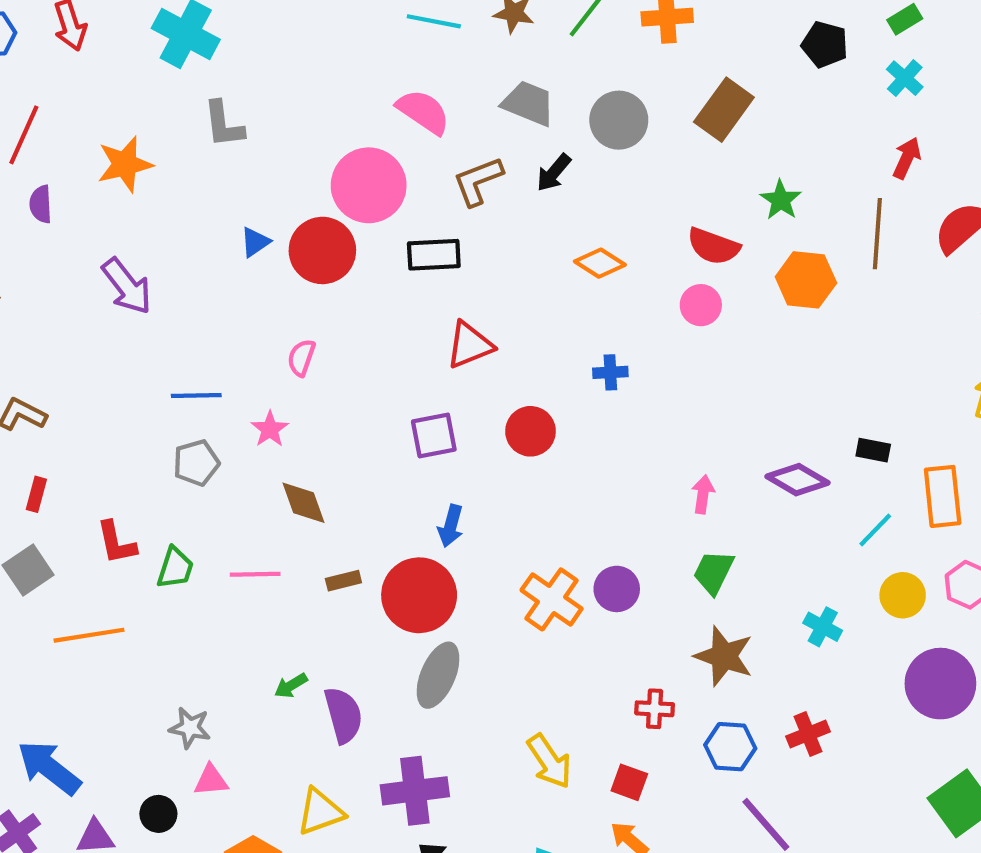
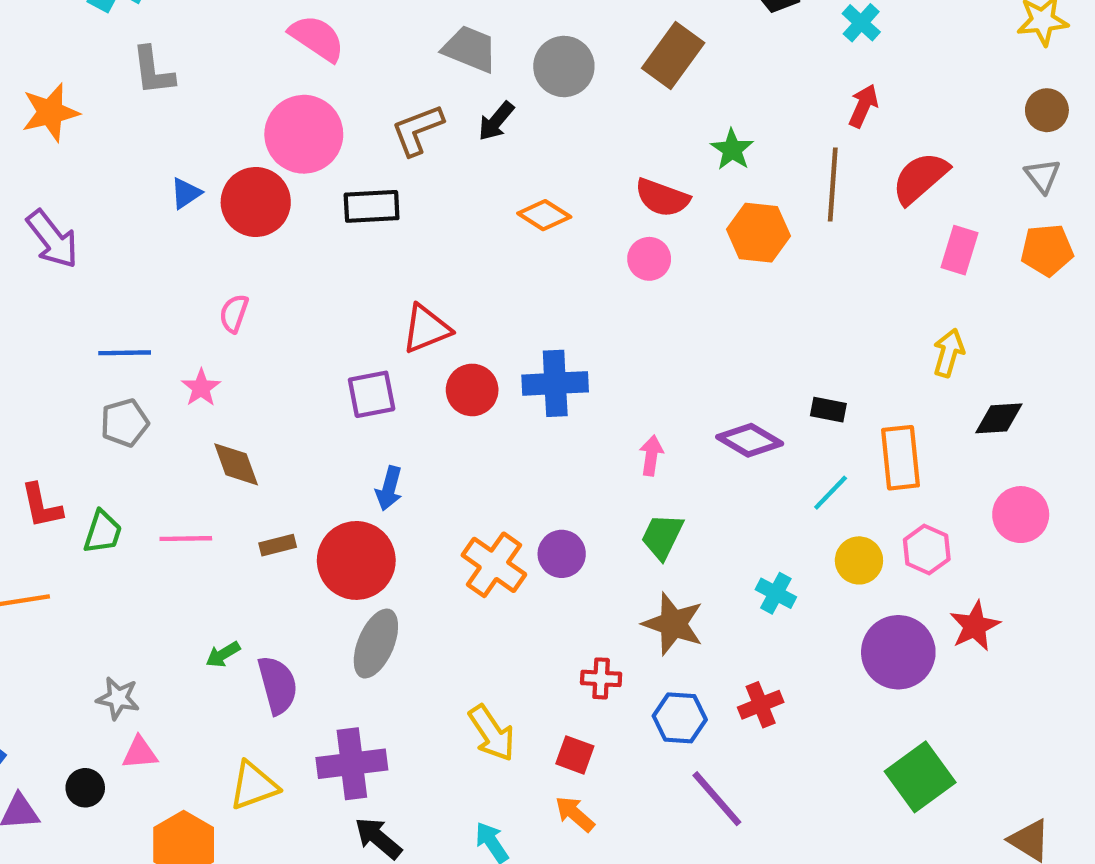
pink semicircle: (423, 112) -> (317, 38), moved
red triangle: (470, 345) -> (426, 329), moved
blue cross: (610, 372) -> (555, 383), moved, size x1.8

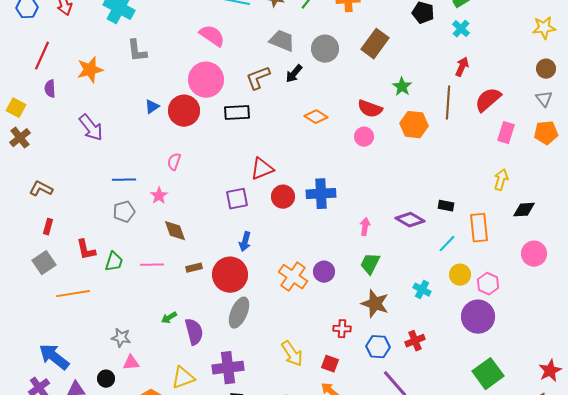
pink hexagon: (927, 550) -> (488, 284), moved
red star: (975, 626) -> (550, 371), moved

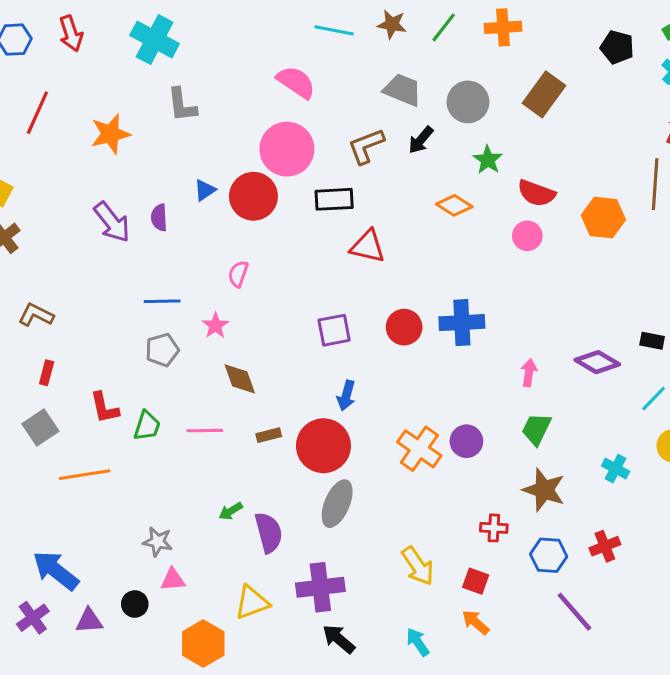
green star: (402, 87) -> (488, 160), moved
purple semicircle: (50, 89) -> (159, 218), moved
red triangle: (262, 169) -> (368, 246), moved, turned 35

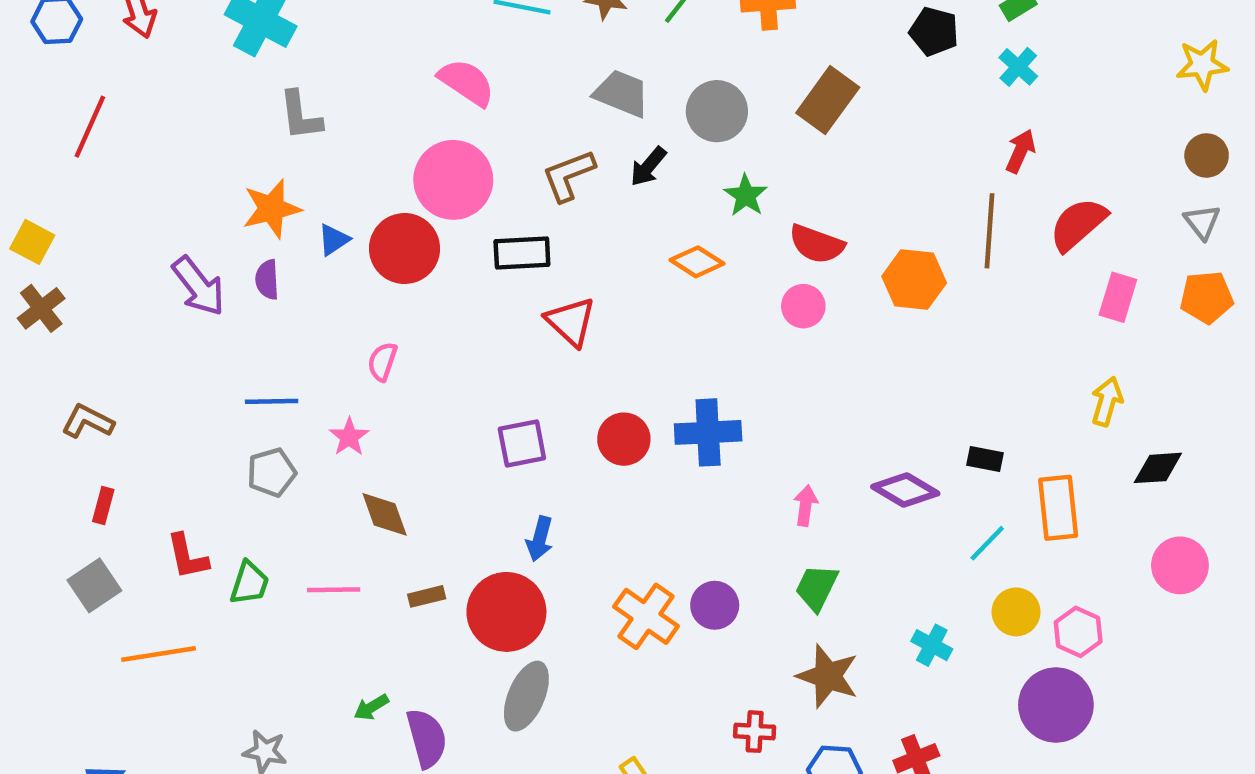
orange star: (110, 134) -> (272, 209), moved
red triangle: (368, 246) -> (571, 322), turned 30

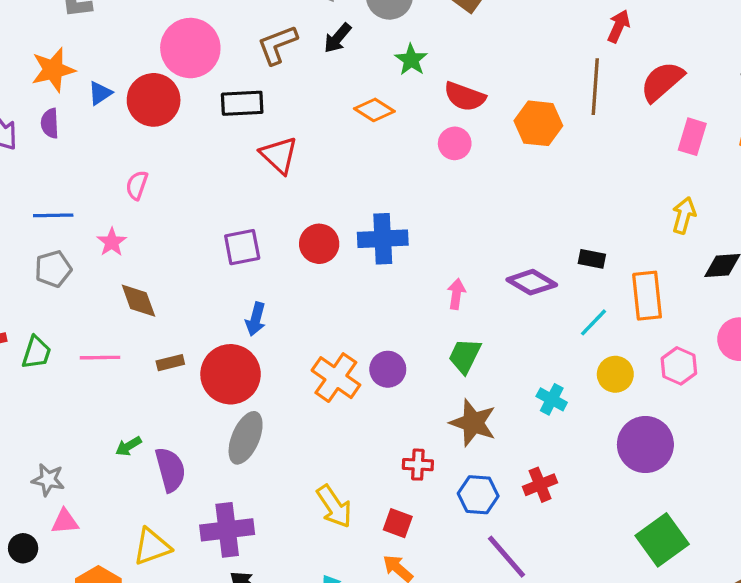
pink hexagon: (1078, 632) -> (679, 366), moved

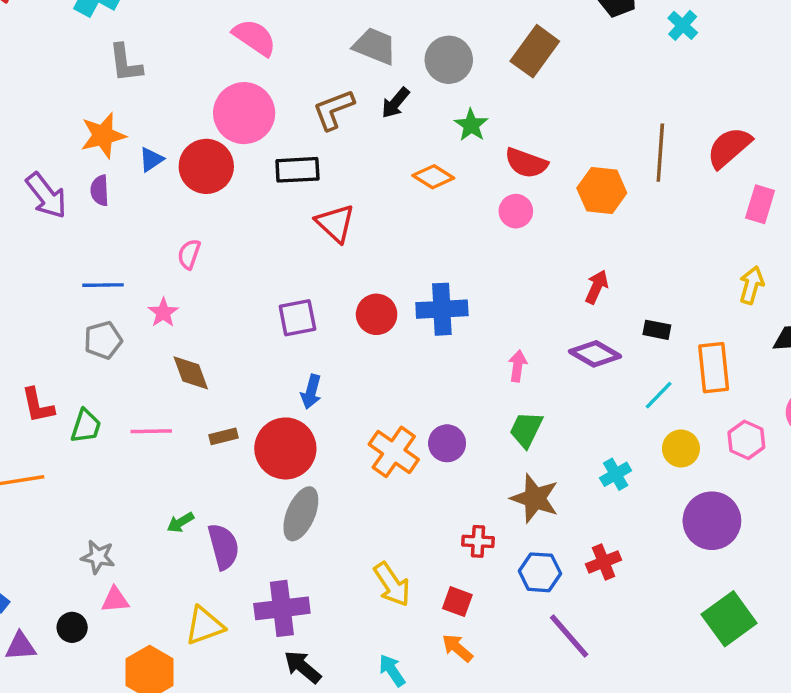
red arrow: (619, 26) -> (597, 287), moved
cyan cross: (552, 399) -> (616, 474), turned 32

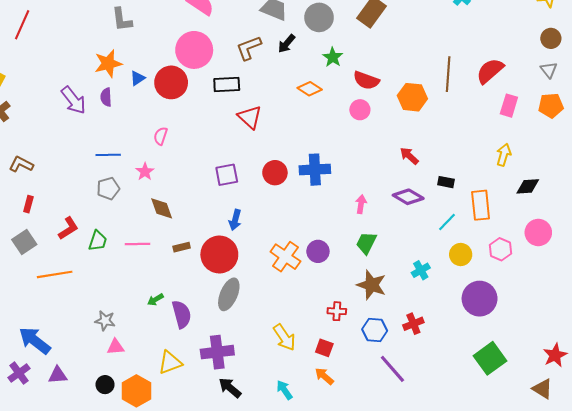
red arrow: (597, 287) -> (409, 156), turned -72
red L-shape: (38, 405) -> (68, 228), turned -110
black circle: (72, 627) -> (105, 385), moved

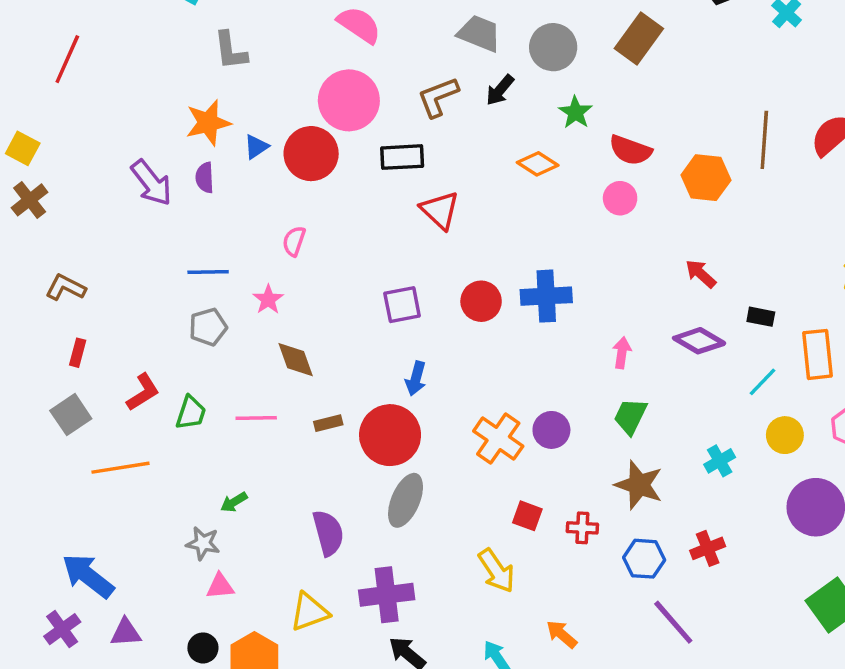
green arrow: (155, 300) -> (234, 502), moved
red square: (324, 348) -> (527, 516), moved

